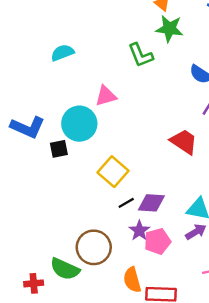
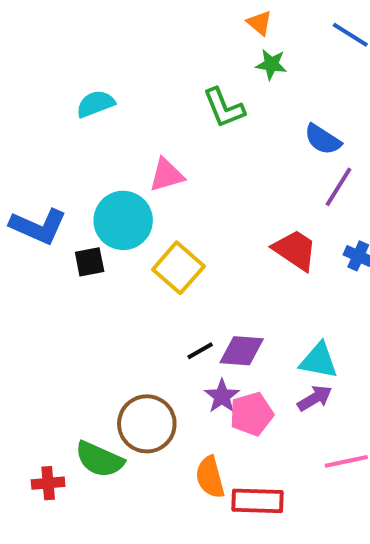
green star: (169, 29) -> (271, 64), size x0.7
yellow square: (113, 172) -> (178, 268), moved

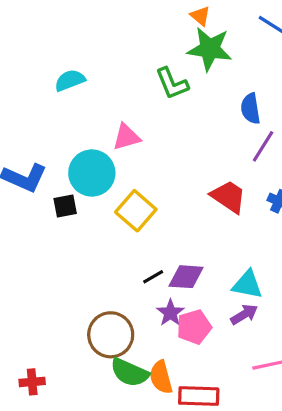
green star: (271, 64) -> (210, 49), size x1.8
blue semicircle: (323, 139) -> (251, 109), turned 48
green semicircle: (99, 459) -> (130, 372), moved

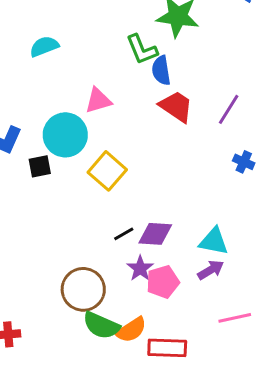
blue semicircle: (251, 109) -> (161, 70), moved
red trapezoid: (229, 197) -> (176, 106), moved
orange semicircle: (161, 377) -> (131, 330), turned -108

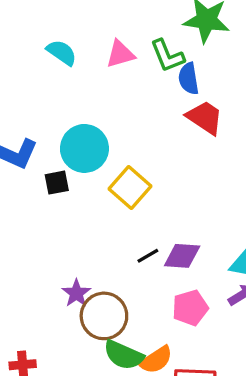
cyan semicircle: (44, 46) -> (62, 53), turned 56
pink triangle: (98, 100) -> (120, 54), moved
purple star: (140, 268) -> (76, 293), moved

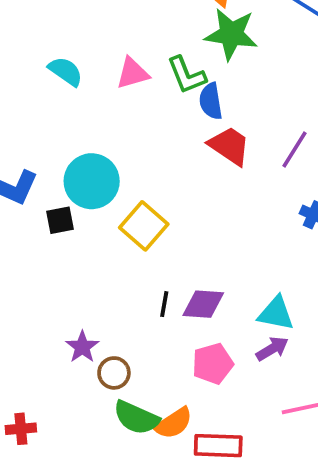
black line: (148, 256) -> (164, 304), turned -50
brown circle: (104, 316) -> (114, 373), size x0.6

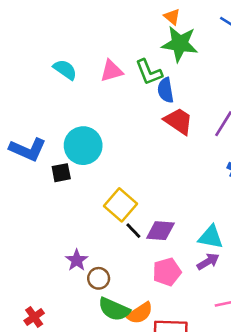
yellow square: (144, 226) -> (120, 205), moved
black line: (164, 304) -> (133, 231), turned -54
red cross: (21, 429) -> (34, 317), turned -30

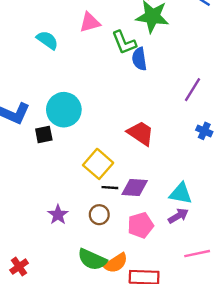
pink triangle: (111, 71) -> (90, 22), moved
red trapezoid: (178, 121) -> (141, 133), moved
black line: (133, 231) -> (110, 188), turned -42
brown circle: (99, 278) -> (99, 215), moved

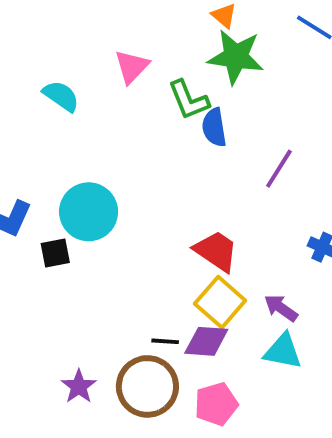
pink triangle: (90, 22) -> (132, 67), turned -30
purple line: (192, 90) -> (279, 169), moved
yellow square: (98, 164) -> (220, 302), moved
brown circle: (99, 215) -> (147, 386), size x1.8
purple arrow: (178, 216) -> (281, 308), moved, turned -114

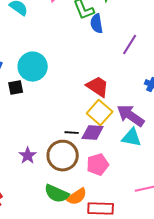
purple arrow: (281, 308) -> (131, 116), size x1.6

